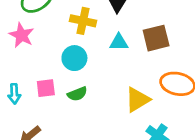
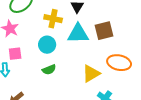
cyan triangle: (119, 42) -> (78, 34), size x1.6
pink square: (46, 88) -> (15, 54), moved

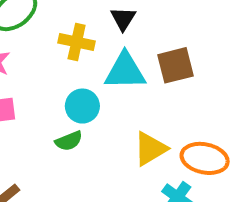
cyan circle: (47, 45) -> (82, 106), moved
orange ellipse: (119, 63) -> (205, 158), moved

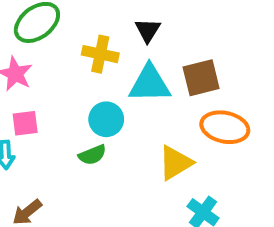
orange ellipse: (205, 158) -> (225, 127), moved

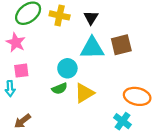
yellow cross: (100, 54) -> (60, 15), moved
orange ellipse: (225, 127) -> (137, 96), moved
yellow triangle: (175, 163) -> (84, 93), moved

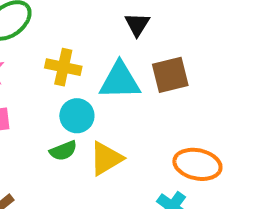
yellow cross: (60, 15) -> (63, 67), moved
black triangle: (91, 18) -> (137, 24), moved

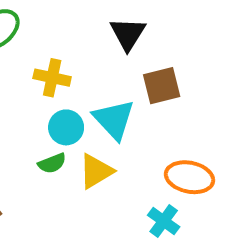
black triangle: (137, 24) -> (128, 34), size x1.4
cyan triangle: (120, 81) -> (114, 119), moved, turned 48

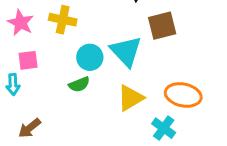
yellow cross: (52, 78) -> (63, 20), moved
yellow triangle: (96, 171) -> (130, 98), moved

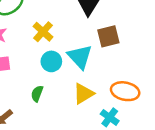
yellow cross: (63, 20) -> (43, 32), moved, turned 30
green semicircle: (79, 84) -> (37, 94), moved, turned 133

